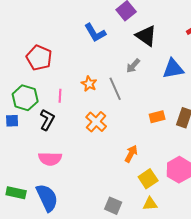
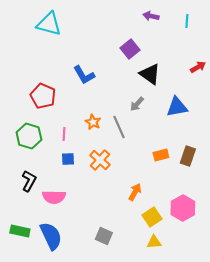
blue L-shape: (95, 33) -> (84, 75), moved
black L-shape: (47, 120) -> (29, 181), moved
blue square: (12, 121) -> (68, 159), moved
gray square: (113, 206) -> (104, 236), moved

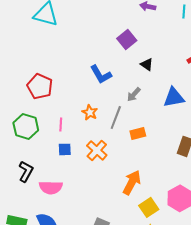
black triangle: (150, 74) -> (147, 64), size x0.6
blue L-shape: (84, 75) -> (101, 74), moved
gray line: (119, 127) -> (116, 117), turned 45
orange rectangle: (161, 155) -> (138, 133), moved
orange arrow: (135, 192) -> (132, 182), size x1.4

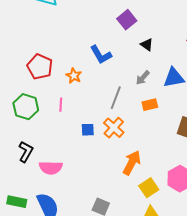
gray arrow: (134, 94) -> (143, 78), moved
orange star: (90, 112) -> (74, 76), moved
orange rectangle: (138, 133) -> (150, 105), moved
blue square: (65, 149) -> (88, 130), moved
orange cross: (97, 150) -> (114, 128), moved

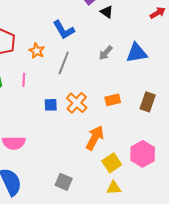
black triangle: (147, 45) -> (107, 12), moved
gray line: (116, 98) -> (64, 63), moved
orange rectangle: (150, 105) -> (113, 100), moved

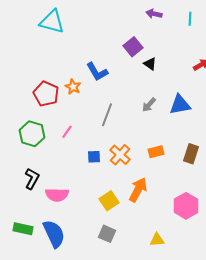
blue L-shape: (64, 30) -> (97, 72), moved
orange star: (37, 51) -> (73, 87), moved
pink line: (24, 80) -> (67, 132), turned 32
yellow square: (112, 163) -> (109, 201), moved

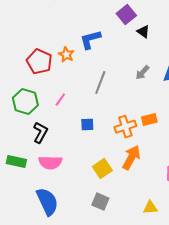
blue L-shape: (97, 72) -> (90, 40), turned 105
orange cross: (120, 155) -> (125, 127), moved, turned 30
black L-shape: (32, 179) -> (40, 133), moved
green rectangle: (23, 229) -> (16, 162), moved

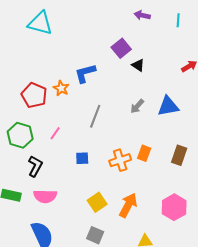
orange rectangle: (149, 120) -> (144, 153), turned -56
orange arrow: (131, 158) -> (128, 205), moved

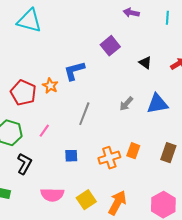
black triangle: (138, 65) -> (145, 63), moved
pink semicircle: (45, 196) -> (52, 195), moved

